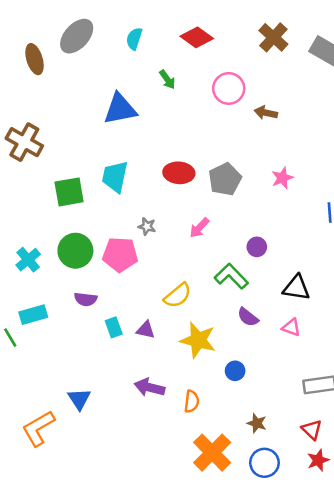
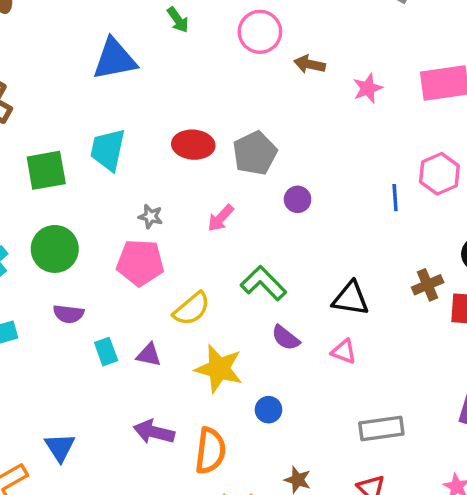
pink star: (282, 178) -> (368, 88), moved
purple circle: (257, 247) -> (298, 199), moved
pink pentagon: (120, 255) -> (140, 263), moved
orange semicircle: (192, 401) -> (210, 451), size x1.5

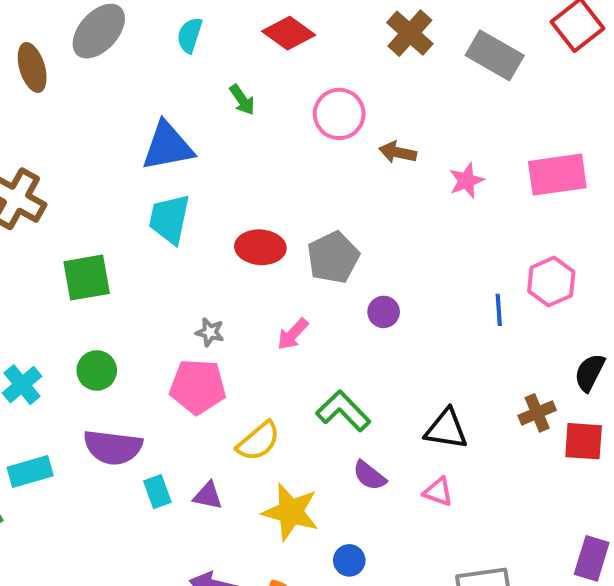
cyan trapezoid: (108, 150) -> (169, 219), moved
green circle: (55, 249) -> (97, 370), size x0.7
purple semicircle: (68, 314) -> (113, 447), size x1.6

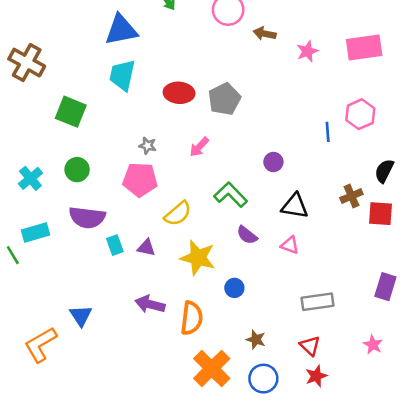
green square: (87, 278) -> (71, 112), turned 32
purple circle: (384, 312) -> (273, 162), moved

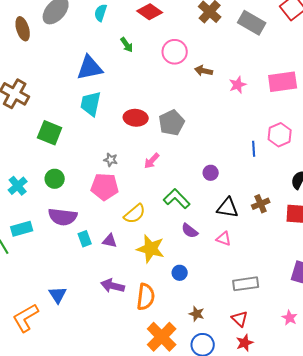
brown cross: (351, 196) -> (261, 204), moved

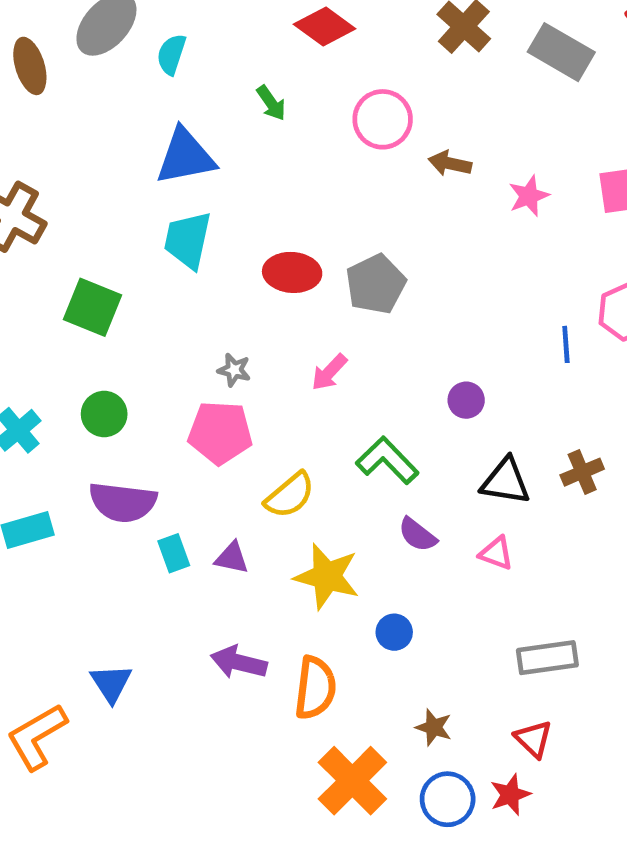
cyan semicircle: (101, 13) -> (171, 54), moved
red star: (245, 343) -> (510, 795), moved

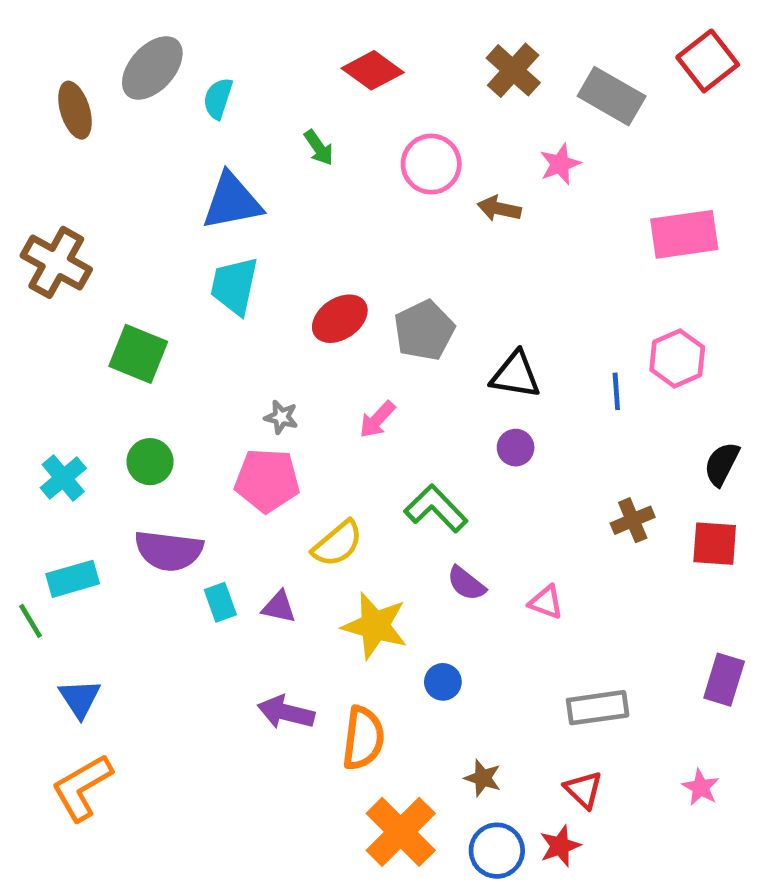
pink star: (529, 196) -> (560, 164), moved
red ellipse: (292, 272) -> (340, 319), turned -38
black triangle: (506, 481) -> (516, 375), moved
blue triangle: (111, 683) -> (80, 698), moved

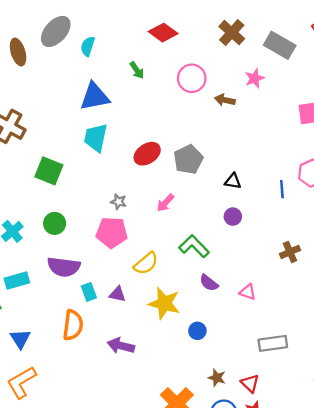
black triangle: (516, 375) -> (233, 181), size x0.7
orange semicircle: (363, 738) -> (73, 325), moved
red triangle: (583, 790) -> (250, 383), moved

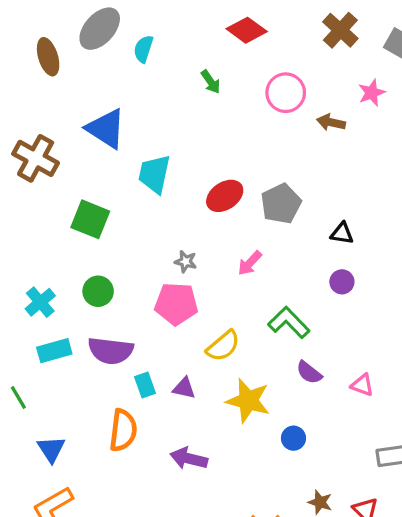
blue triangle: (95, 97) -> (106, 129), moved, turned 44
cyan rectangle: (17, 281) -> (54, 351), moved

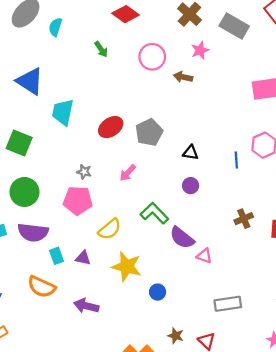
pink star: (372, 93) -> (200, 50), moved
green circle: (98, 291) -> (24, 192), size x1.4
purple semicircle: (309, 373) -> (182, 238), moved, size x1.4
orange semicircle: (123, 430) -> (42, 287), turned 108

